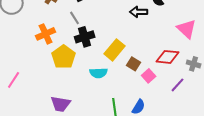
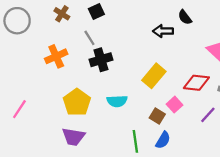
yellow rectangle: (115, 50) -> (154, 76), moved
yellow pentagon: (64, 57) -> (77, 102), moved
brown square: (134, 64) -> (157, 116), moved

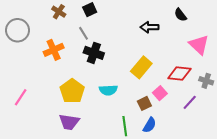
black semicircle: (185, 17) -> (180, 15), moved
gray circle: (17, 21) -> (18, 30), moved
black cross: (101, 60) -> (94, 53), turned 36
brown square: (157, 116) -> (144, 103), turned 32

